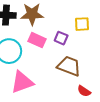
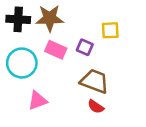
pink triangle: (22, 82) -> (38, 101), size x0.7
red semicircle: (84, 91) -> (96, 107), moved

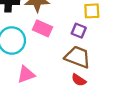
purple square: (85, 47) -> (79, 31), moved

